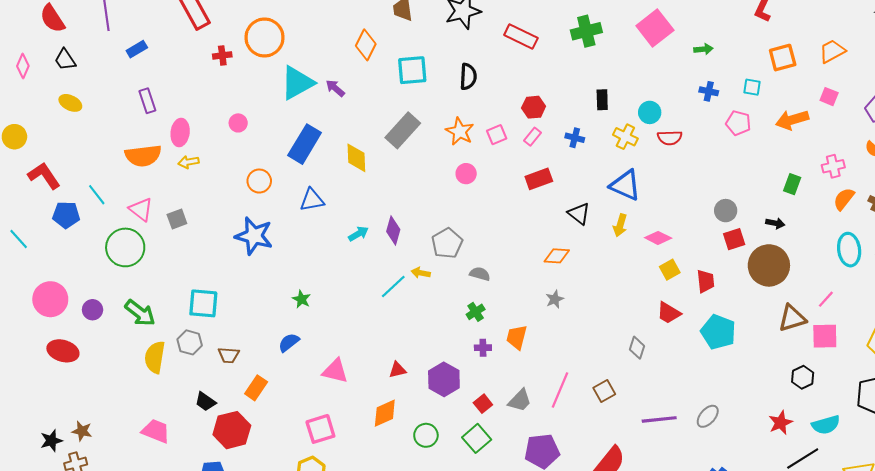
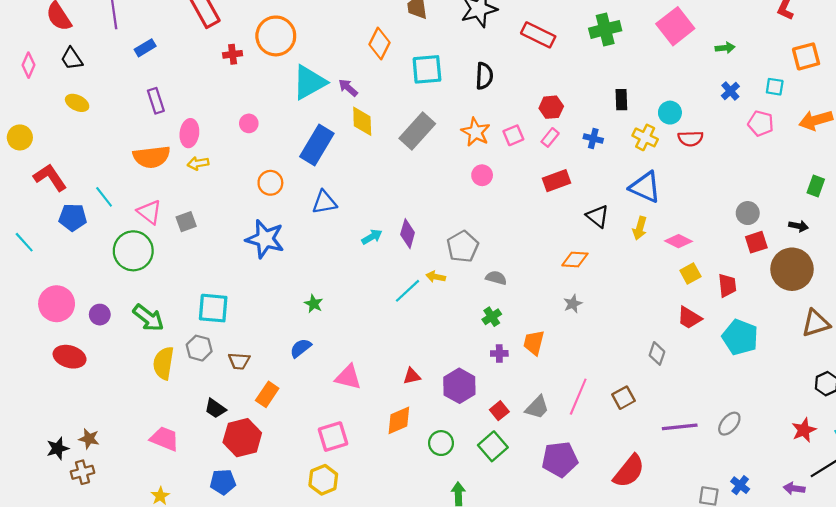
blue cross: (709, 91) -> (730, 91), turned 36
yellow diamond: (356, 158) -> (362, 121), moved

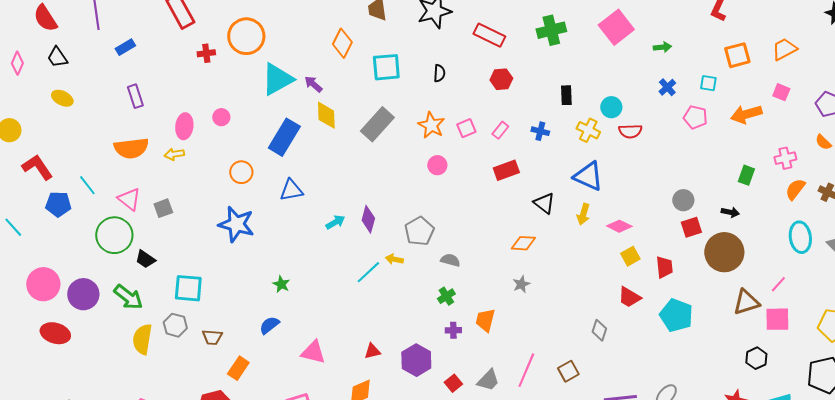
black semicircle: (484, 76) -> (439, 73), size x0.7
red hexagon: (551, 107) -> (501, 79), moved
pink ellipse: (189, 133) -> (184, 126), moved
purple circle: (100, 315) -> (83, 294), size x1.6
black trapezoid: (215, 408) -> (145, 259), moved

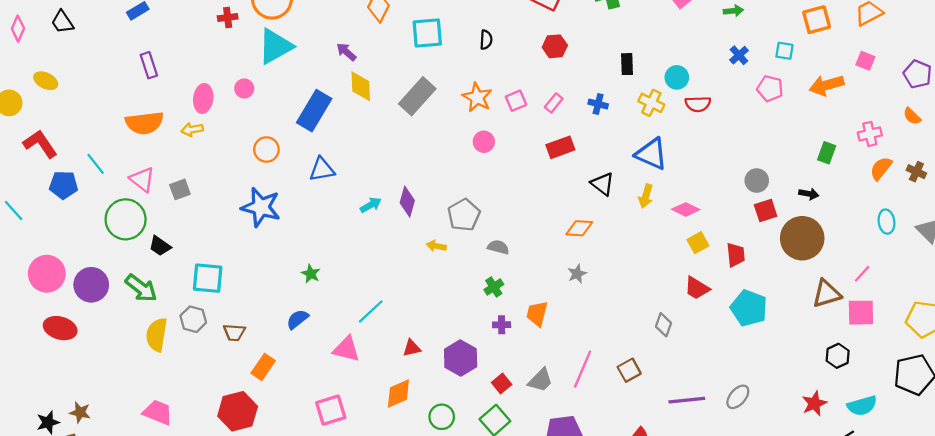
cyan triangle: (277, 79) -> (275, 46), moved
yellow ellipse: (62, 98) -> (46, 81), moved
cyan ellipse: (800, 237) -> (886, 222), size x0.7
cyan line: (368, 272) -> (371, 311), moved

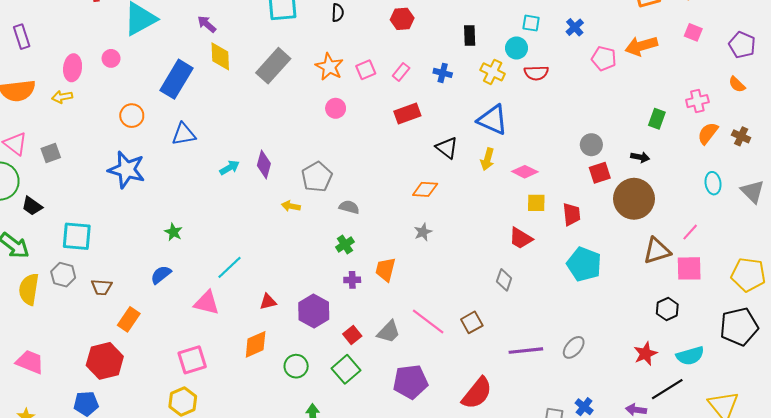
cyan square: (784, 51) -> (531, 23), moved
orange arrow: (827, 85) -> (641, 46), moved
yellow square: (698, 243) -> (536, 203), turned 30
red trapezoid: (697, 288) -> (521, 238), moved
pink line: (583, 369) -> (428, 321), turned -76

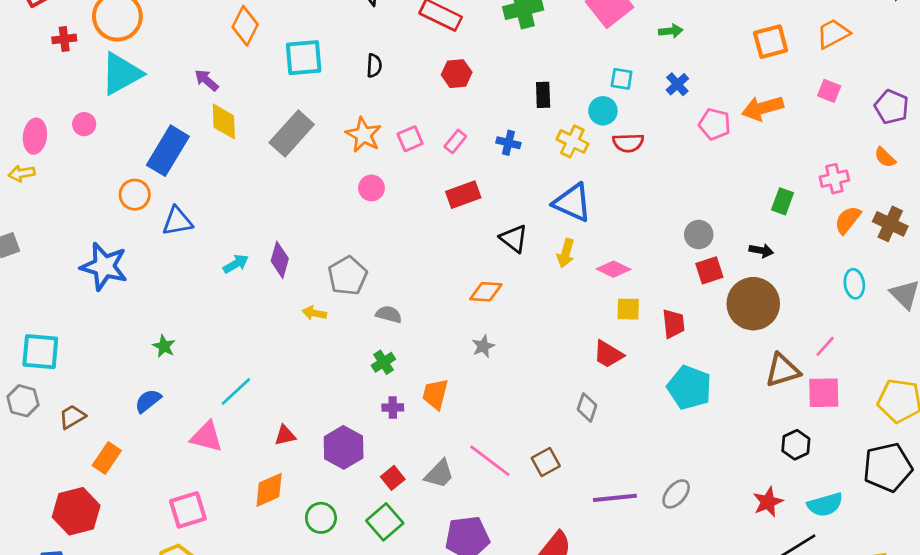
orange circle: (132, 116) -> (135, 195), moved
brown cross: (741, 136) -> (890, 224), size x1.4
brown trapezoid: (102, 287) -> (72, 417), turned 145

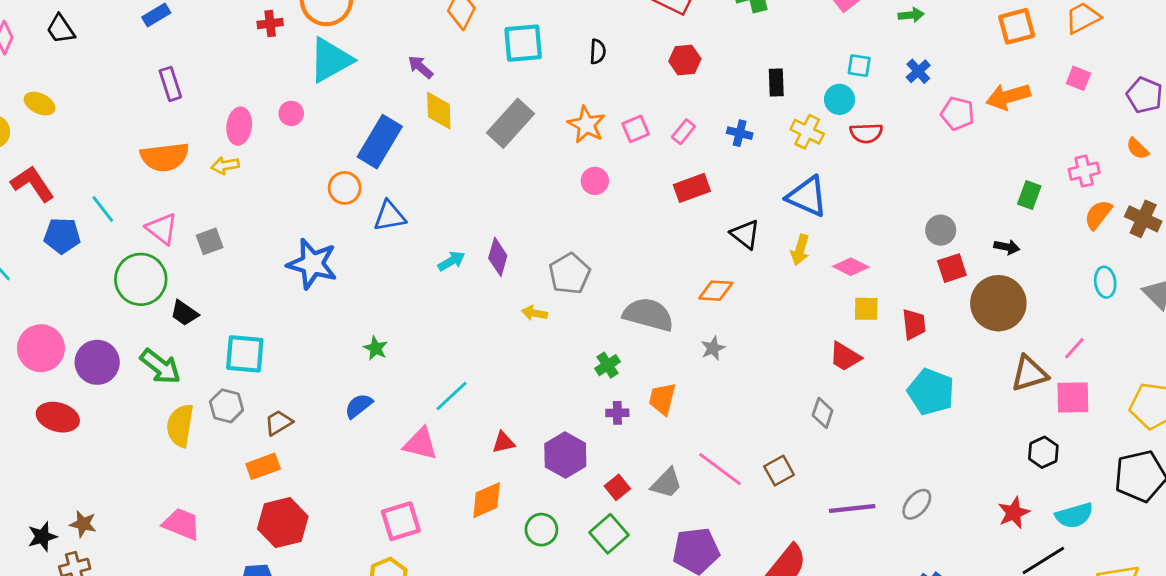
gray semicircle: (389, 314) -> (648, 314), moved, size x1.8
orange rectangle: (107, 458) -> (263, 466), moved, turned 36

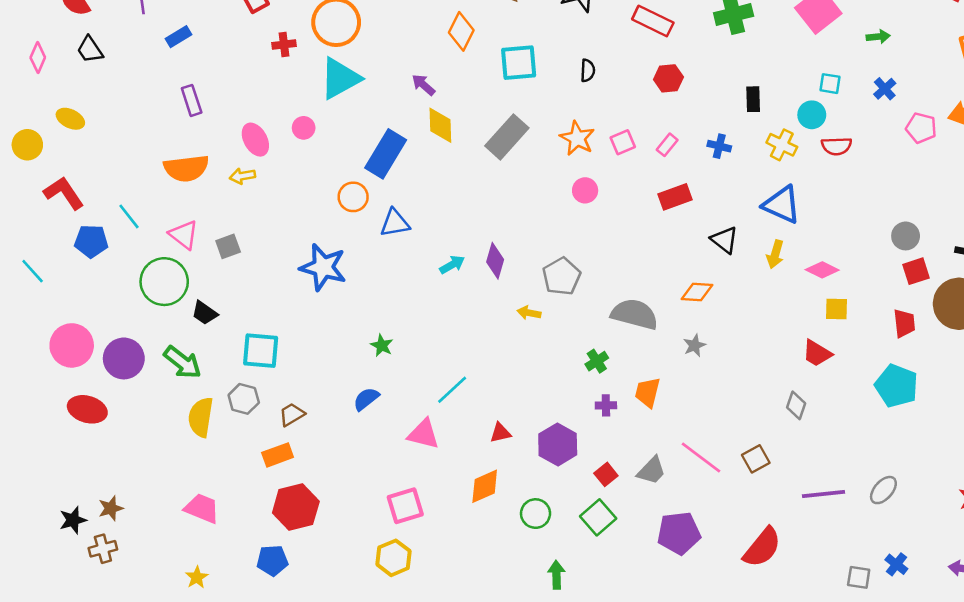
pink ellipse: (239, 126) -> (255, 140), turned -36
red trapezoid: (914, 324) -> (904, 323), moved
brown star: (83, 524) -> (111, 508), turned -30

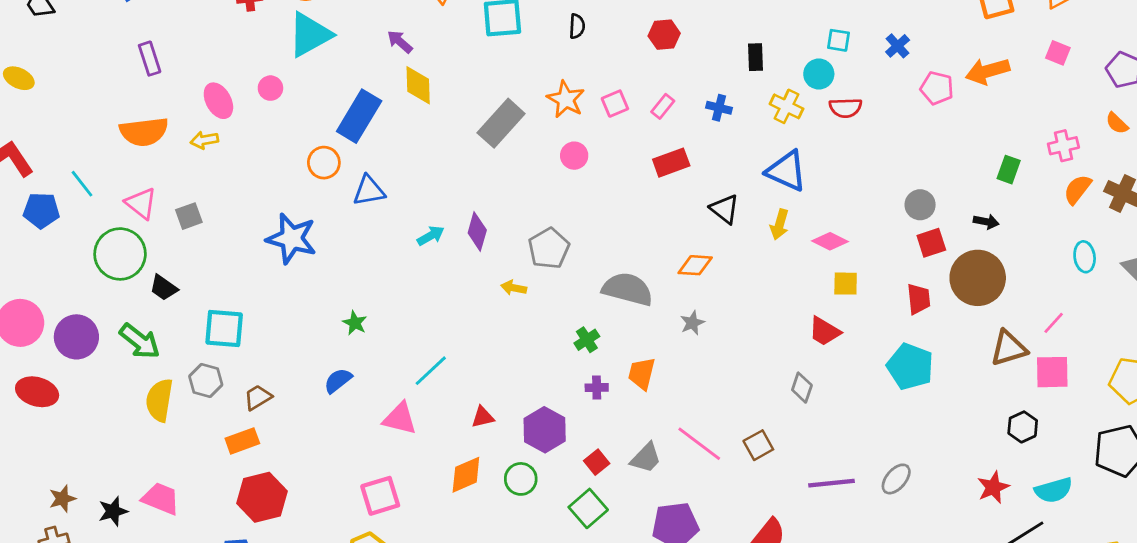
gray rectangle: (507, 137) -> (501, 123), moved
green circle: (536, 514) -> (521, 479), moved
black star: (73, 520) -> (113, 511), moved

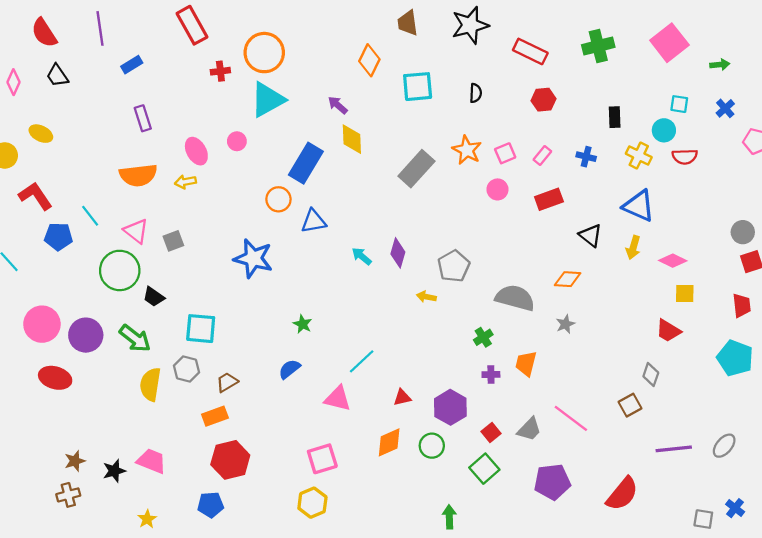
pink circle: (574, 156) -> (497, 189), moved
cyan arrow: (431, 236) -> (362, 256), turned -110
brown square: (758, 445) -> (630, 405), moved

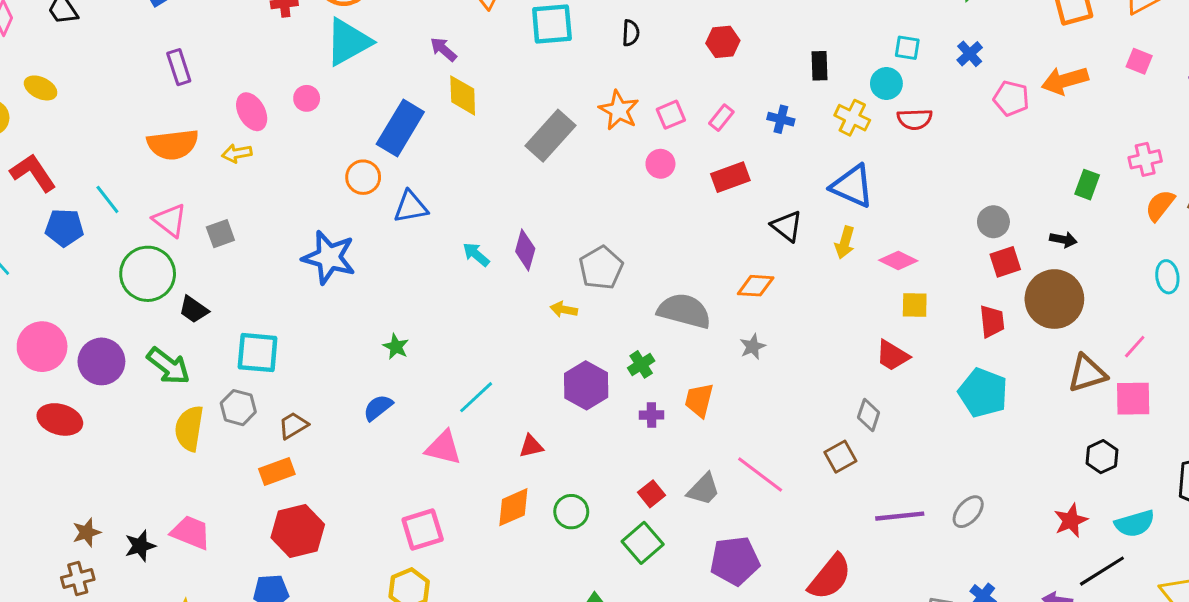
purple hexagon: (450, 407) -> (586, 385), moved

